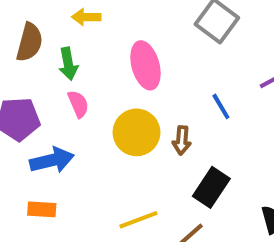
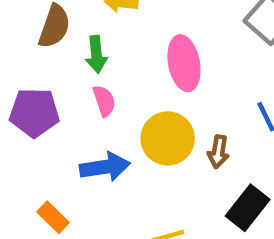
blue arrow: (52, 160) -> (105, 167), moved
orange rectangle: (42, 209) -> (53, 217), turned 36

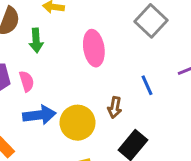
pink semicircle: (104, 101) -> (27, 81), moved
yellow circle: (168, 138) -> (78, 123), moved

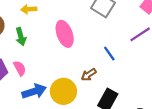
brown arrow: (115, 107) -> (89, 75), turned 56

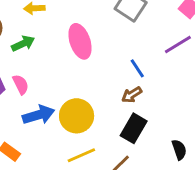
green arrow: (21, 37) -> (23, 43), turned -102
brown arrow: (89, 75) -> (132, 95), moved

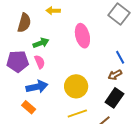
green arrow: (23, 43) -> (41, 43), moved
blue arrow: (39, 115) -> (37, 87), moved

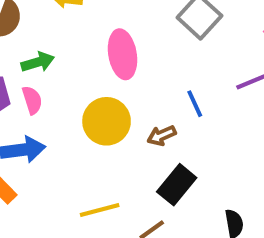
brown arrow: (115, 75) -> (162, 136), moved
yellow circle: (76, 86) -> (107, 121), moved

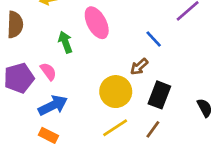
green arrow: (38, 62) -> (65, 42), moved, turned -75
yellow circle: (107, 121) -> (116, 92), moved

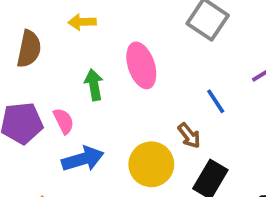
brown arrow: (139, 67) -> (189, 136), turned -96
blue arrow: (53, 105) -> (83, 159), moved

